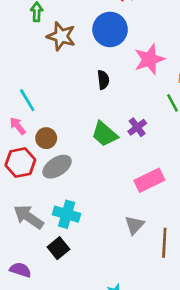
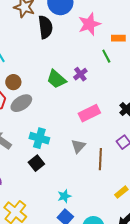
black semicircle: (103, 80) -> (45, 27), moved, size x1.6
cyan cross: (67, 214) -> (39, 138), moved
black square: (58, 248) -> (36, 163), moved

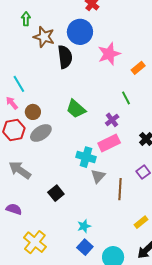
orange rectangle: (118, 38) -> (138, 68), turned -40
green line: (106, 56) -> (126, 98), moved
purple cross: (80, 74) -> (112, 120), moved
cyan cross: (39, 138) -> (86, 157), moved

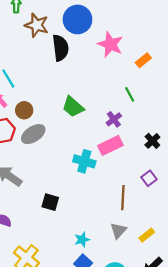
pink star: (109, 54) -> (110, 44), turned -30
gray triangle: (98, 176) -> (118, 231), moved
black square: (56, 193) -> (50, 202), turned -35

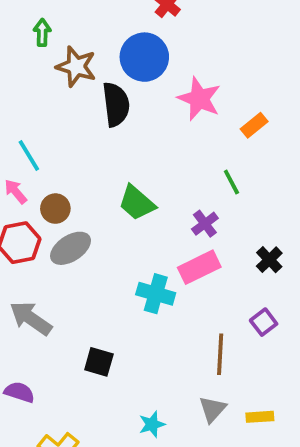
yellow rectangle: (147, 235) -> (260, 417), turned 35

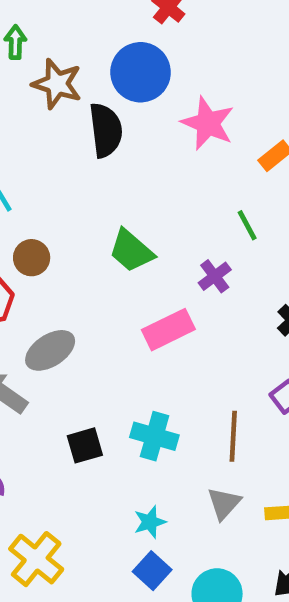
gray ellipse: (71, 248) -> (50, 350), moved
pink rectangle: (199, 267) -> (168, 330), moved
cyan cross: (156, 294) -> (154, 436), moved
black square: (99, 362) -> (85, 445), turned -32

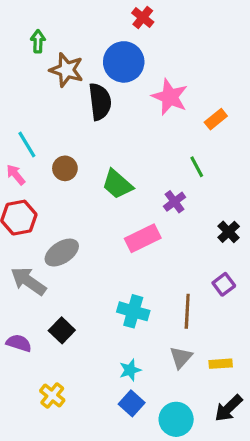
brown circle: (32, 258) -> (65, 168), moved
black square: (85, 445) -> (62, 330), moved, turned -30
yellow cross: (36, 559) -> (52, 395), size x0.7

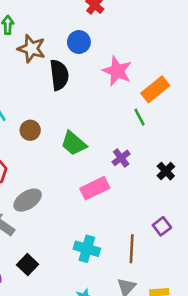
blue circle: (124, 62) -> (79, 42), size x0.7
orange rectangle: (216, 119) -> (155, 89), size x1.5
green line: (197, 167) -> (139, 117), moved
black cross: (229, 232) -> (166, 171), moved

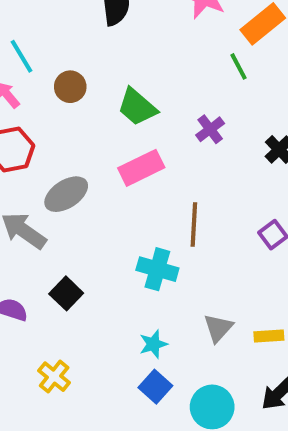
pink rectangle: (95, 188) -> (141, 168), moved
brown line: (132, 249) -> (194, 225), moved

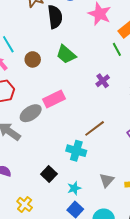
green trapezoid: (137, 107) -> (66, 54), moved
pink rectangle: (141, 168) -> (54, 99), moved
brown line: (194, 225) -> (95, 128), turned 50
black square: (66, 293) -> (49, 174), moved

